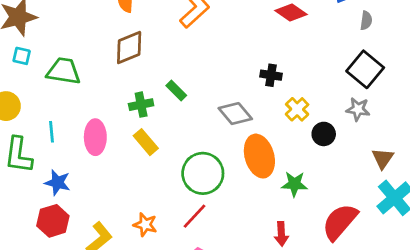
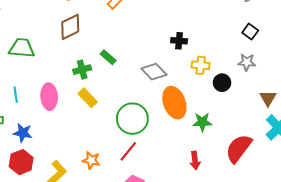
black square: (365, 69) -> (250, 32), size x0.6
yellow cross: (297, 109) -> (201, 65), turned -36

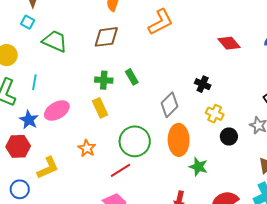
gray diamond: (154, 72) -> (170, 105), turned 70
pink ellipse: (49, 97) -> (57, 111), moved, turned 45
orange star: (91, 160) -> (87, 148), moved

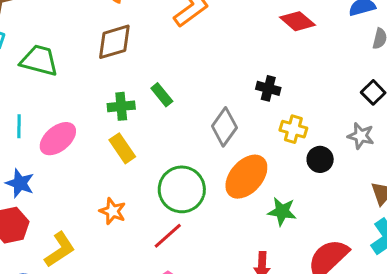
pink ellipse: (57, 111) -> (58, 139), moved
orange ellipse: (179, 140) -> (246, 177), turned 52

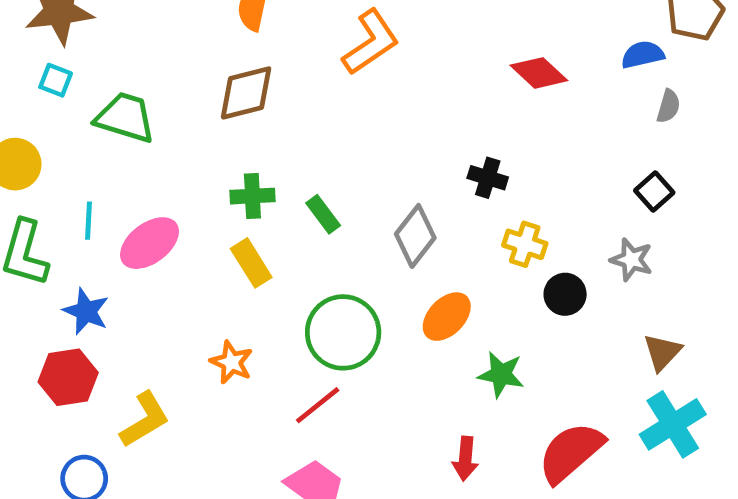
green rectangle: (162, 95) -> (323, 214), moved
orange ellipse: (246, 177) -> (447, 317), size x0.7

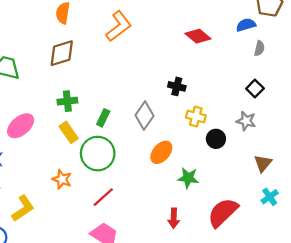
green rectangle: (323, 214) -> (103, 118), moved, turned 66
green circle: (343, 332) -> (98, 154), moved
cyan cross: (673, 424) -> (270, 197), size x0.6

